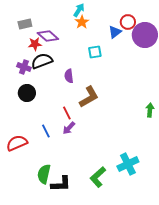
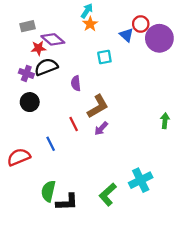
blue triangle: (115, 32) -> (126, 35), turned -40
purple arrow: (69, 128) -> (101, 128), moved

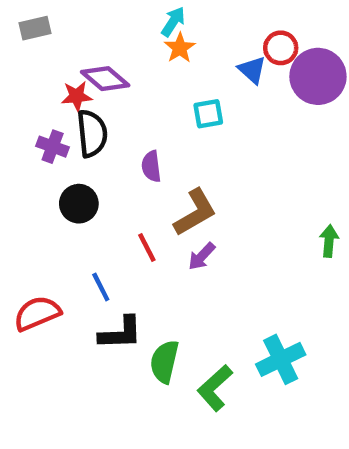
gray rectangle: (27, 26) -> (35, 28), moved
black semicircle: (46, 67) -> (92, 133), turned 105
black circle: (30, 102) -> (79, 204), moved
green semicircle: (48, 191) -> (164, 362), moved
black L-shape: (67, 202) -> (121, 333), moved

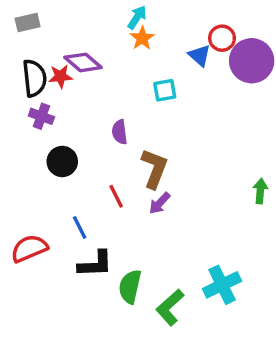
black semicircle: (92, 133) -> (34, 78), moved
brown L-shape: (195, 212) -> (154, 168), turned -39

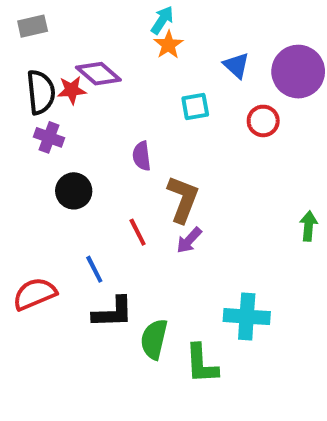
red circle: (222, 38) -> (263, 121), moved
cyan cross: (222, 285) -> (247, 317), moved, turned 30
green L-shape: (170, 307) -> (201, 364), turned -51

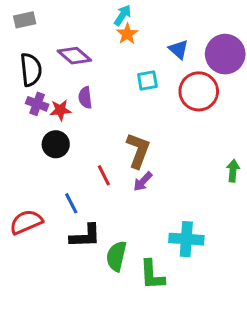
red star: (72, 90) -> (60, 110), moved
red circle: (263, 121) -> (199, 91), size x1.6
purple semicircle: (142, 156) -> (85, 98), moved

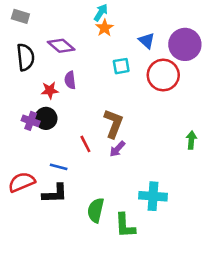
gray rectangle: (25, 20) -> (20, 16), turned 30
purple cross: (37, 104) -> (31, 121), moved
blue line: (71, 203) -> (59, 167), turned -48
black L-shape: (85, 236) -> (55, 194), moved

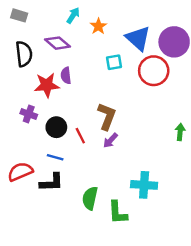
cyan arrow: (101, 13) -> (73, 15), moved
blue triangle: (147, 41) -> (138, 38), size x1.6
red star: (50, 90) -> (47, 85), size x1.5
black circle: (46, 118) -> (56, 127), moved

